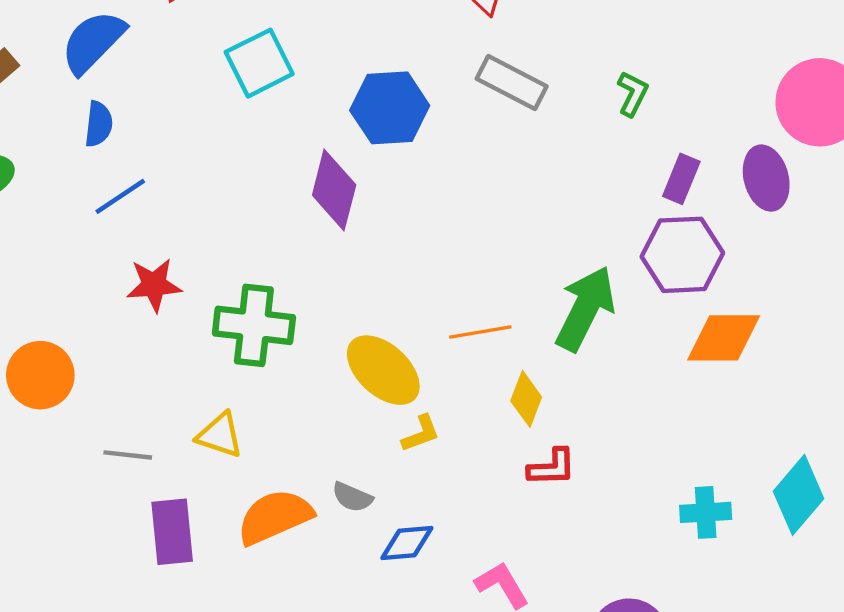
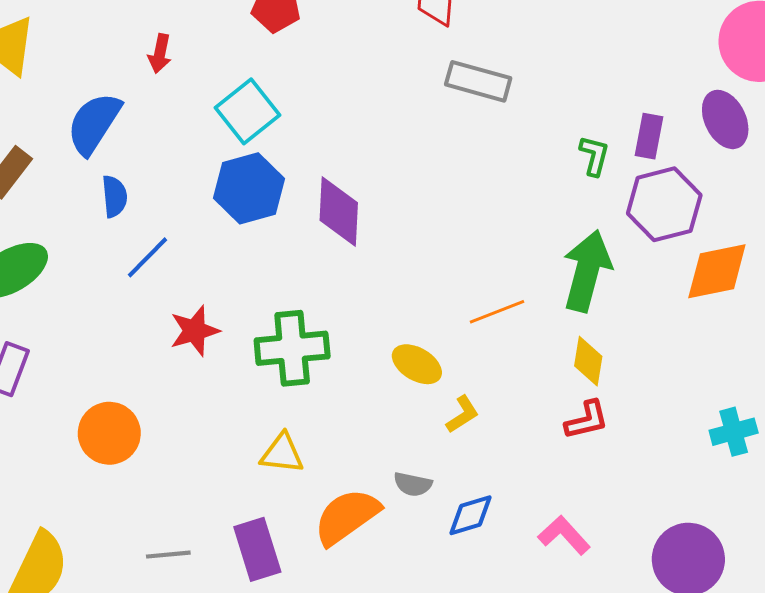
green L-shape: (633, 94) -> (594, 156), moved
blue hexagon: (390, 108) -> (249, 188), moved
yellow ellipse: (383, 370) -> (417, 364), size x0.7
yellow diamond: (526, 399) -> (588, 361), moved
gray line: (128, 455) -> (168, 555), moved

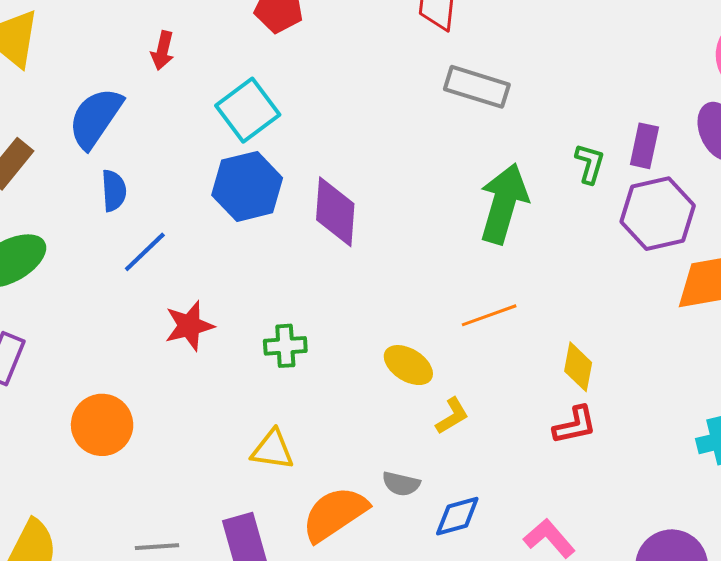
green arrow: (587, 271) -> (504, 203), moved
green cross: (292, 348) -> (285, 346), size x0.6

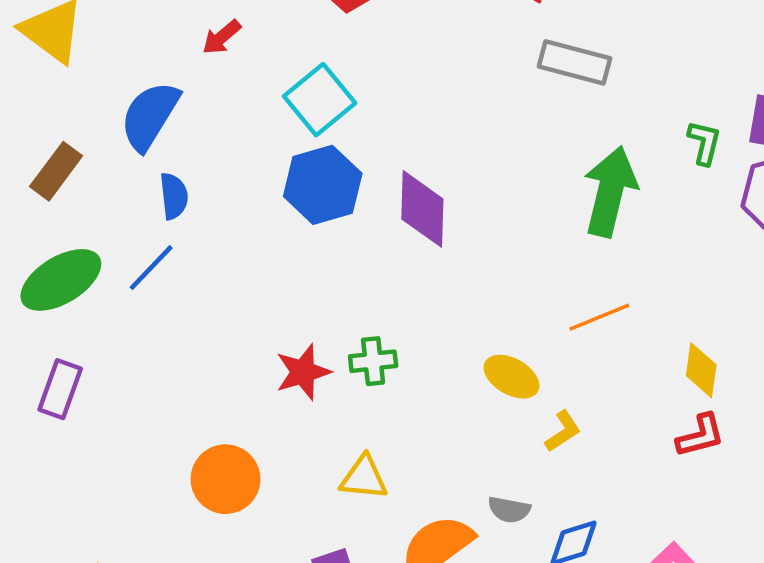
red arrow: (163, 51) -> (222, 37), turned 39
blue line: (145, 252) -> (151, 268), moved
red star: (189, 326) -> (303, 372), moved
orange circle: (102, 425) -> (226, 479), moved

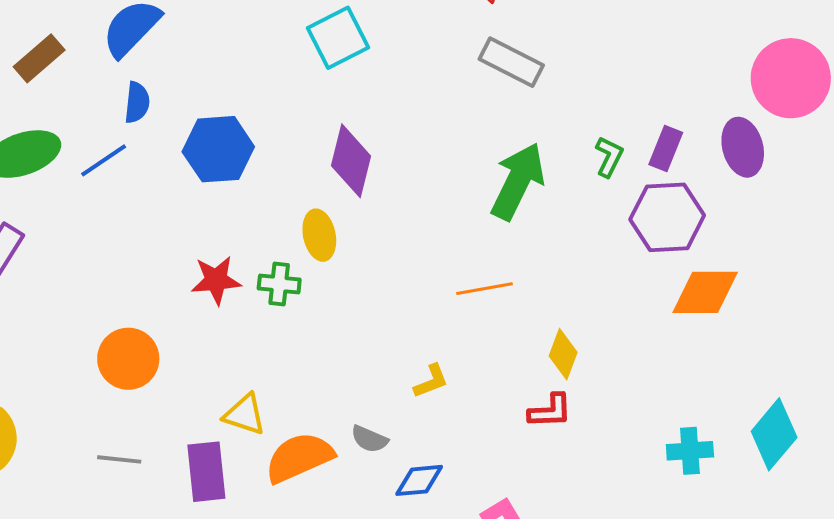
cyan square: (320, 100) -> (338, 38), moved
blue hexagon: (323, 185) -> (218, 149), moved
yellow ellipse: (511, 377) -> (319, 235), moved, turned 36
yellow triangle: (364, 478) -> (245, 414), moved

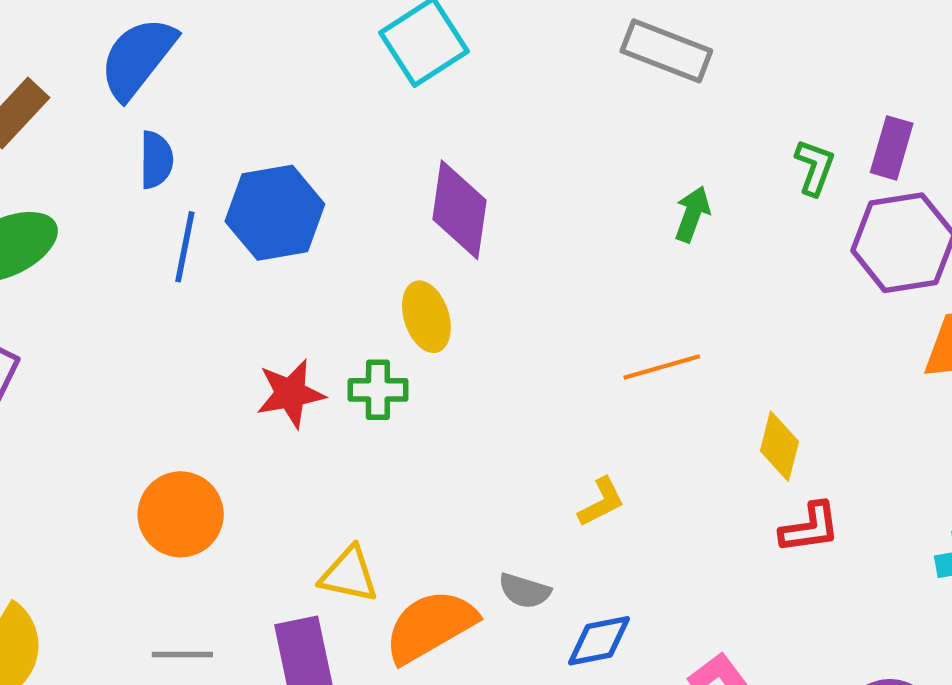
blue line: (104, 160) -> (185, 247), moved, turned -39
green arrow: (518, 181) -> (692, 214), size x0.5
red L-shape: (550, 411) -> (810, 528), moved

